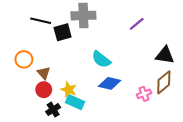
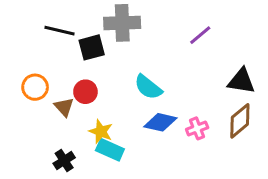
red circle: (44, 90) -> (85, 92), moved
pink cross: (144, 94) -> (197, 128), moved
black cross: (53, 110) -> (64, 161), moved

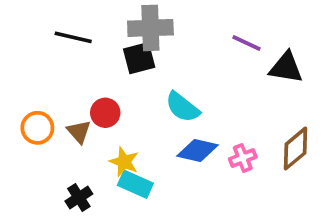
purple line: (200, 35) -> (247, 43), turned 65
black square: (92, 47) -> (139, 58), moved
black triangle: (241, 81) -> (286, 68), moved
orange circle: (35, 87) -> (37, 128), moved

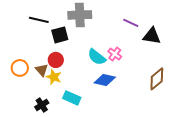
black square: (139, 58) -> (60, 35), moved
pink cross: (243, 158) -> (115, 54), moved, turned -32
yellow star: (124, 162) -> (54, 77), moved

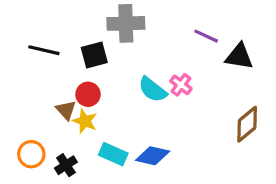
black line: (39, 20) -> (44, 50), moved
orange circle: (20, 68) -> (31, 154), moved
blue diamond: (105, 80) -> (153, 156), moved

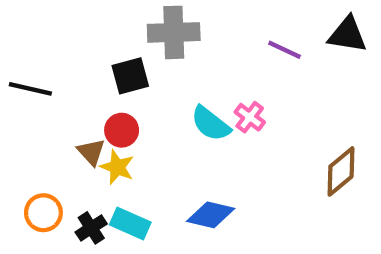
black line: (44, 50) -> (30, 89), moved
black triangle: (239, 56) -> (347, 35), moved
cyan rectangle: (113, 154) -> (130, 224), moved

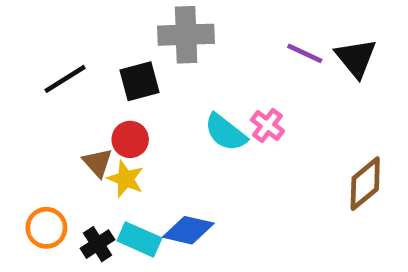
black triangle: (347, 35) -> (356, 58), moved, turned 42
black line: (30, 89) -> (65, 79), moved, turned -45
blue diamond: (211, 215) -> (188, 230), moved

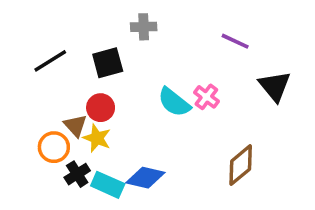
gray cross: (186, 35) -> (144, 27), size x0.6
black triangle: (356, 58) -> (275, 86), moved
brown diamond: (365, 184) -> (241, 165), moved
orange circle: (46, 228) -> (54, 147), moved
black cross: (98, 244) -> (77, 174), moved

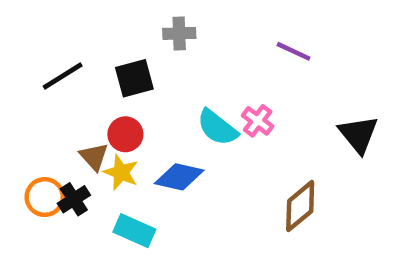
black triangle: (275, 86) -> (358, 134), moved
orange circle: (54, 147) -> (45, 197), moved
black cross: (77, 174) -> (74, 199), moved
blue diamond: (145, 178) -> (179, 177), moved

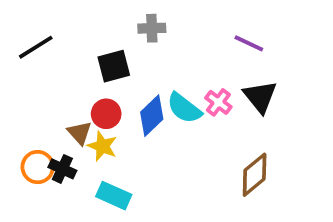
black line: (63, 76) -> (36, 47), moved
black triangle: (358, 134) -> (260, 97), moved
blue diamond: (179, 177) -> (152, 116), moved, turned -57
black cross: (74, 199) -> (62, 169), turned -32

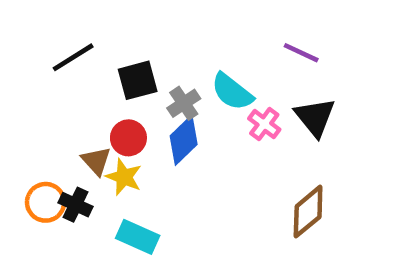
gray cross: (152, 28) -> (184, 103), moved, turned -32
black line: (36, 47) -> (73, 57), moved
cyan semicircle: (184, 108) -> (232, 92), moved

